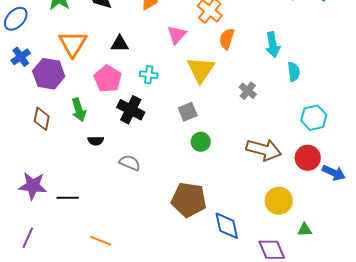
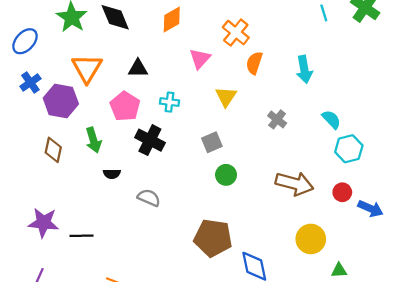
yellow triangle: (201, 70) -> (226, 97), size x0.7
cyan semicircle: (294, 72) -> (331, 119), moved, turned -36
red circle: (308, 158) -> (342, 192), size x0.7

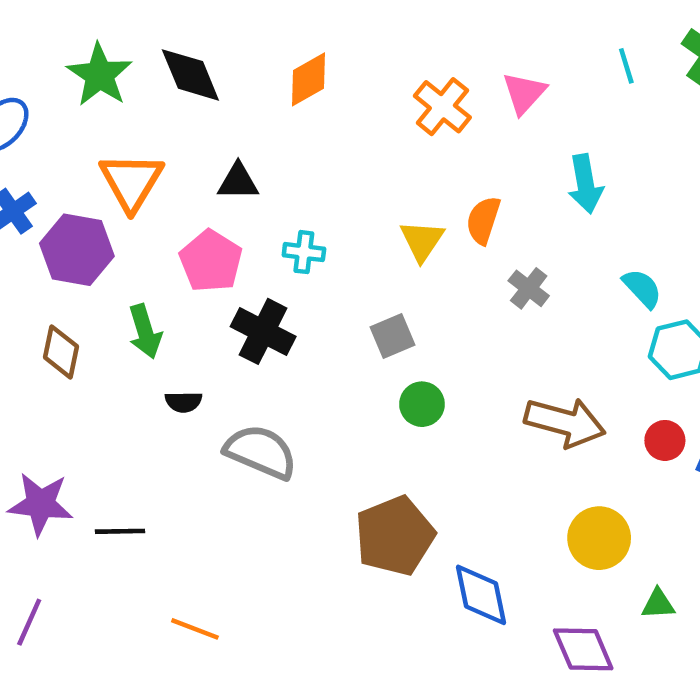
pink triangle: (200, 59) -> (524, 93), moved
orange semicircle: (254, 63) -> (483, 220), moved
gray semicircle: (149, 198) -> (261, 452), size x1.5
brown pentagon: (213, 238) -> (395, 536), turned -30

